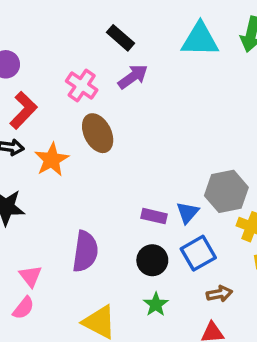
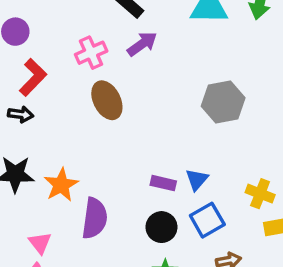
pink cross: (82, 85) -> (91, 53), turned 32
orange star: (52, 160) -> (61, 185), moved
gray hexagon: (226, 191) -> (223, 102), moved

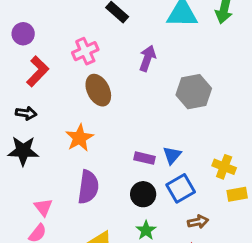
purple arrow: (142, 44) -> (147, 58), moved, turned -35
black arrow: (21, 114) -> (26, 113), moved
orange star: (61, 185) -> (80, 138), moved

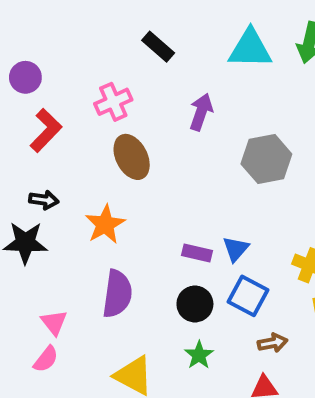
black arrow: (26, 113) -> (44, 200), moved
blue square: (181, 188) -> (248, 296), turned -32

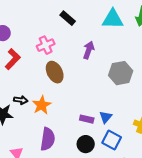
black arrow: (44, 200) -> (21, 100), moved

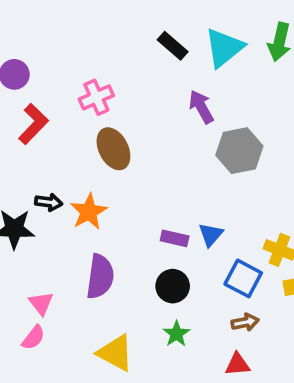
black rectangle: (68, 18) -> (173, 46), moved
cyan triangle: (113, 19) -> (224, 48), turned -40
purple arrow: (89, 50) -> (201, 107), moved, turned -48
blue square: (112, 140) -> (243, 278), moved

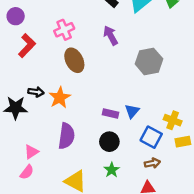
purple arrow: (201, 107) -> (111, 35), moved
pink triangle: (41, 303) -> (31, 152), turned 35

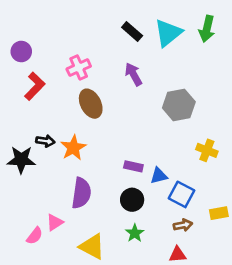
blue triangle: (132, 111) -> (159, 176), moved, turned 35
yellow cross: (173, 120) -> (207, 150), moved
yellow rectangle: (183, 142) -> (219, 213), moved
pink triangle: (31, 152) -> (55, 222), moved

